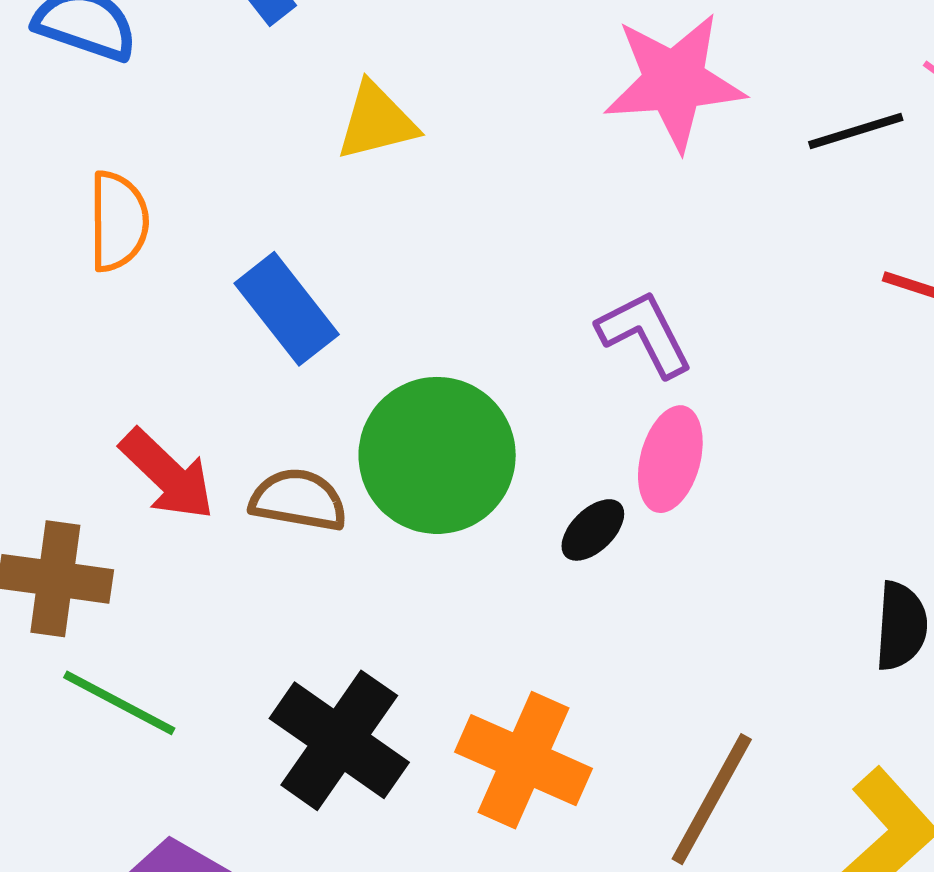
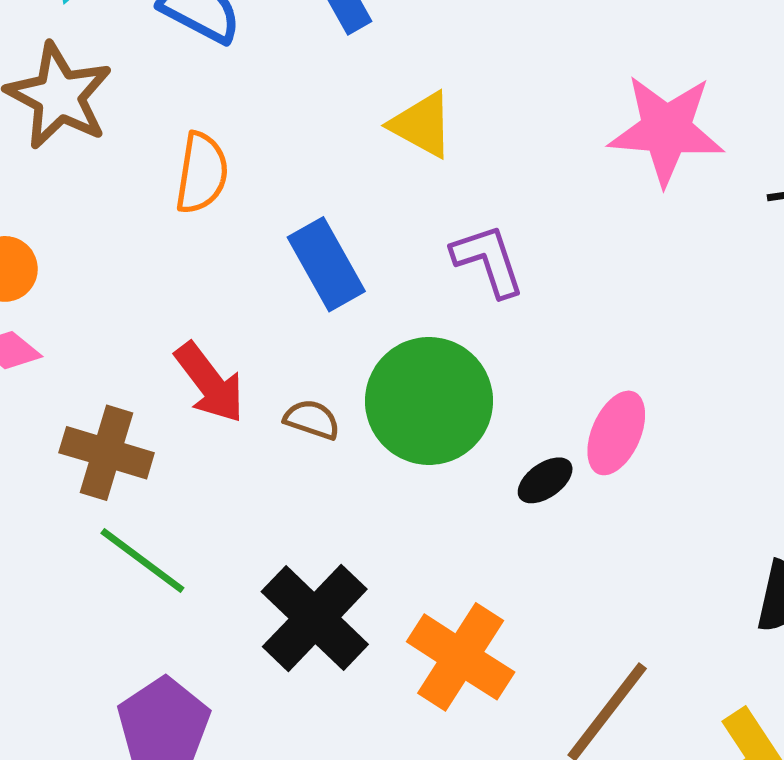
yellow triangle: (377, 121) -> (422, 125), turned 34
purple L-shape: (645, 334) -> (488, 260), moved
brown semicircle: (298, 500) -> (312, 420), size x0.7

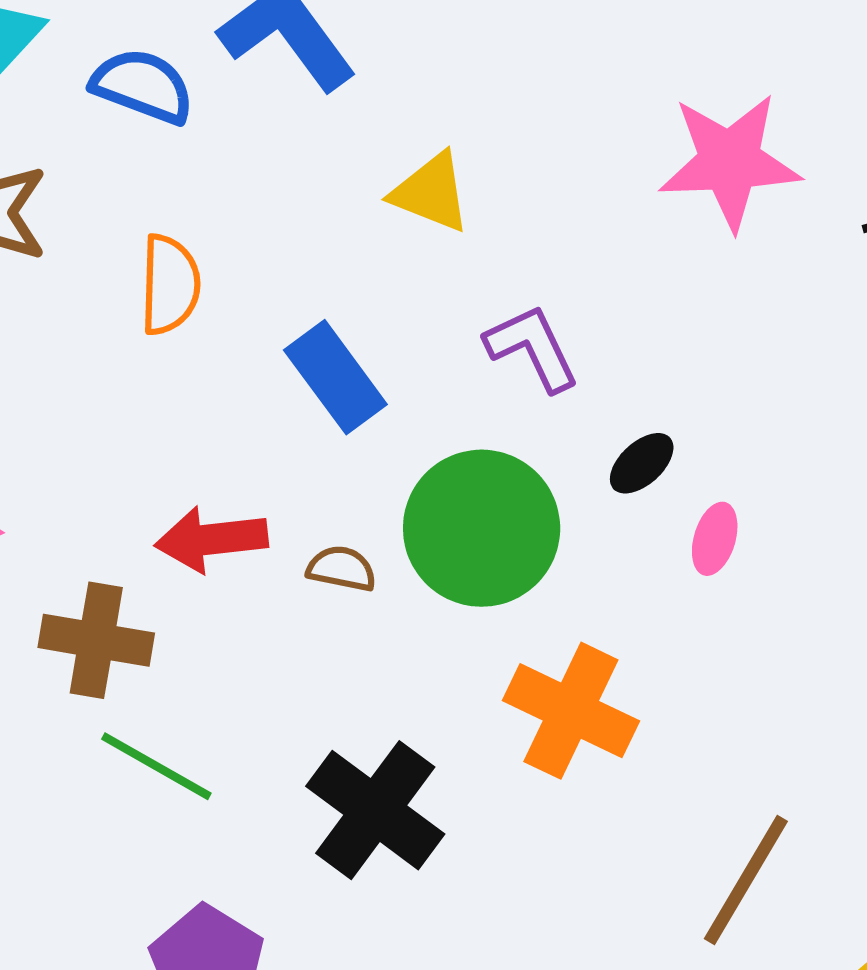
red arrow: (210, 383) -> (211, 539), turned 128
pink ellipse: (616, 433) -> (715, 539), size x0.7
black ellipse: (545, 480) -> (642, 463), moved
orange cross: (461, 657) -> (571, 711), moved

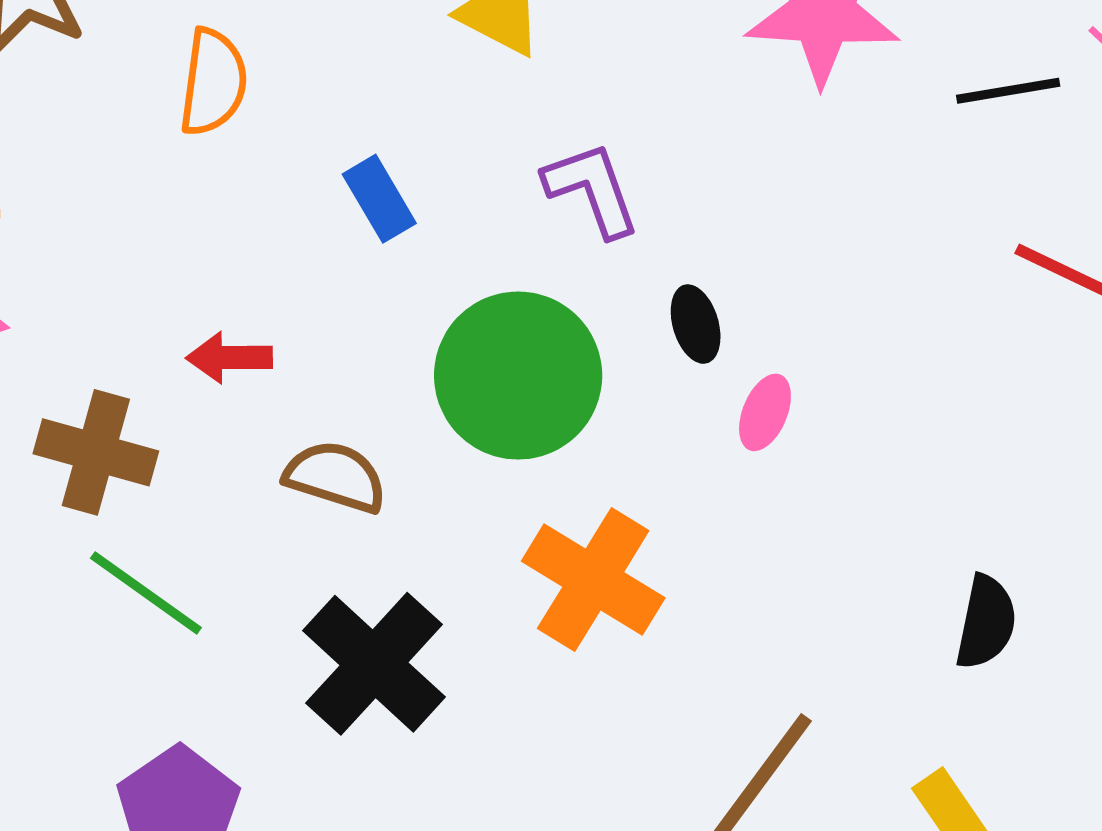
blue rectangle: (335, 377) -> (379, 199), size x0.7
black ellipse: (642, 463) -> (696, 324), turned -70
red arrow: (211, 539) -> (229, 358), size x0.7
brown semicircle: (342, 569) -> (335, 477), moved, size x1.4

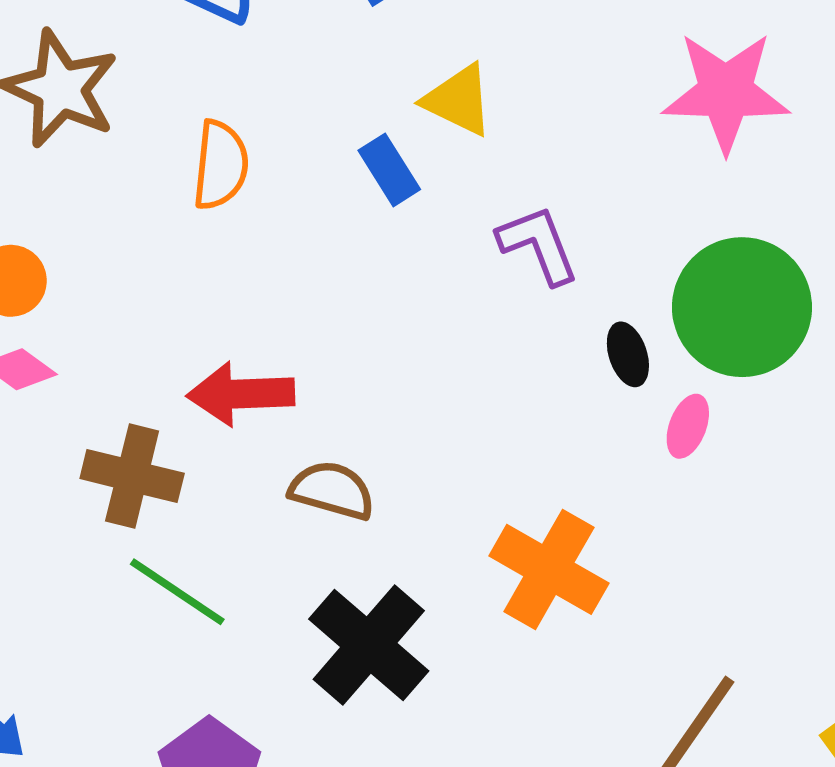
blue rectangle: (379, 199) -> (389, 170), moved
red arrow: (229, 358) -> (241, 394), size x1.5
green circle: (518, 376) -> (742, 307), moved

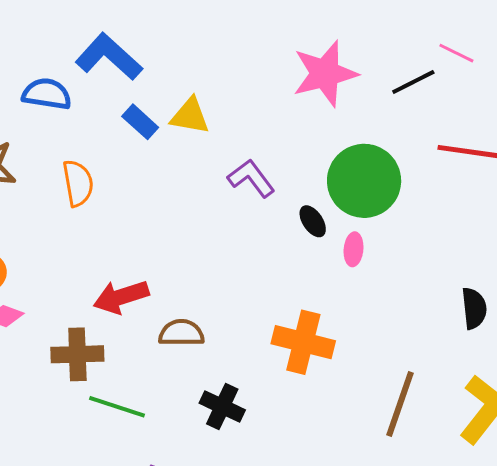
blue rectangle: (389, 170) -> (140, 122), moved
black cross: (369, 645) -> (222, 407), size x0.7

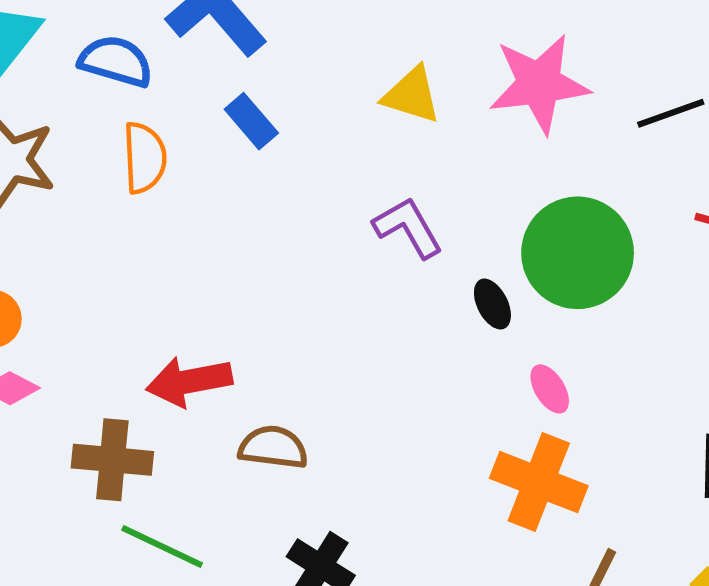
yellow triangle: (190, 116) -> (412, 95), moved
orange semicircle: (78, 183) -> (144, 158), moved
pink ellipse: (354, 249) -> (550, 389), moved, turned -44
orange cross: (303, 342) -> (539, 482), moved

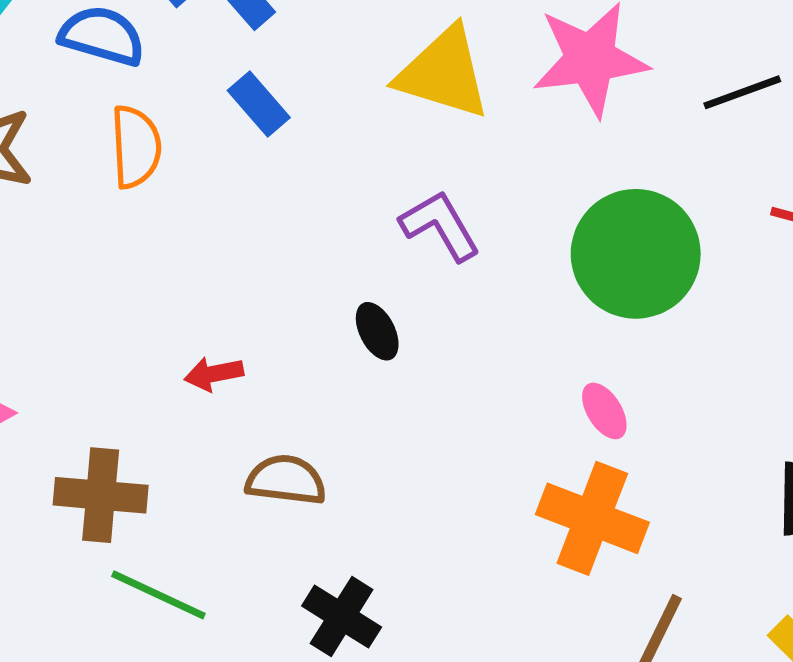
yellow triangle: (412, 95) -> (444, 73), size x1.4
black ellipse: (492, 304) -> (377, 331), moved
red arrow: (189, 381) -> (214, 374), moved, size x0.6

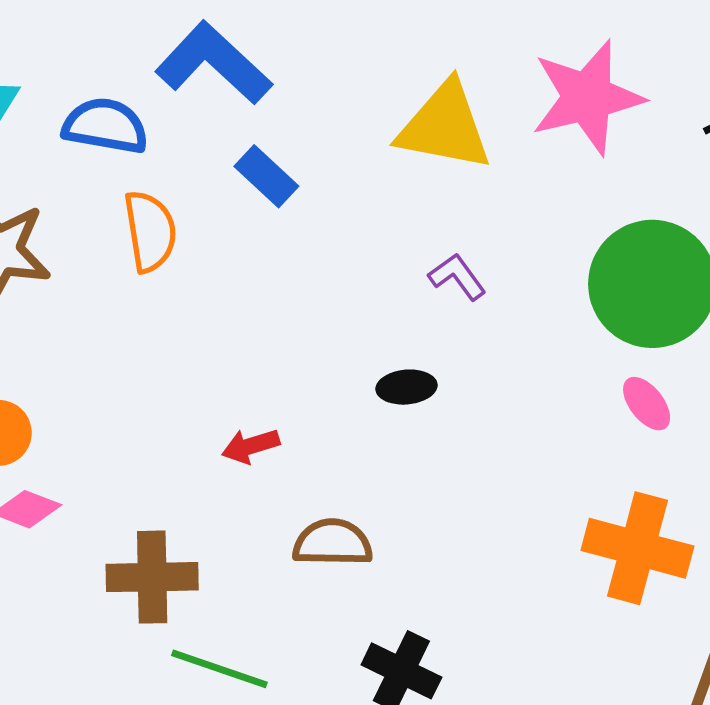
purple L-shape: (440, 226) -> (457, 277), size x0.7
black ellipse: (377, 331) -> (407, 387), turned -62
pink ellipse: (604, 411) -> (647, 404), moved

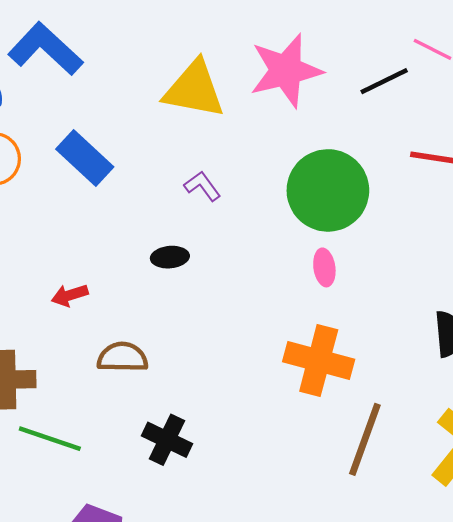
blue rectangle: (266, 176) -> (85, 158), moved, size x1.4
pink ellipse: (647, 404) -> (324, 267), turned 30

